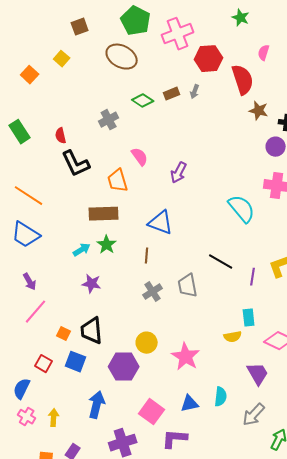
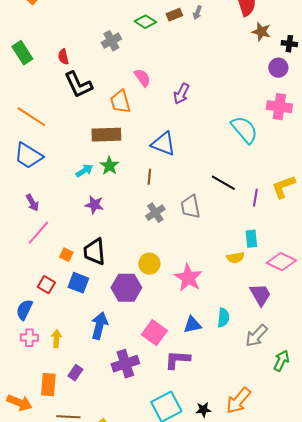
pink cross: (27, 417) -> (29, 338), turned -30

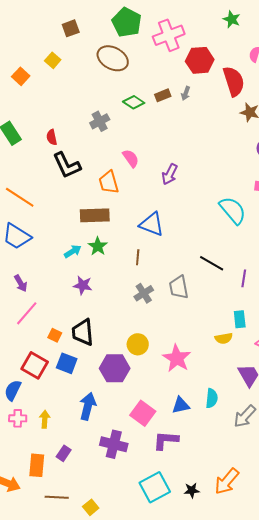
red square: (46, 285) -> (35, 365), size x1.5
purple cross: (125, 364) -> (114, 444), turned 32

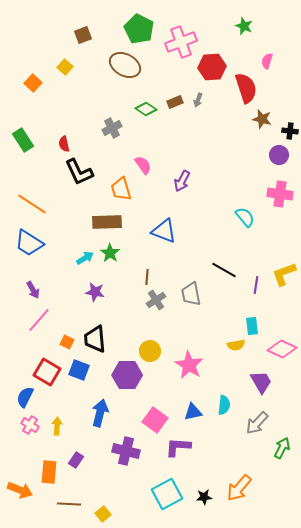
cyan semicircle: (233, 210) -> (245, 217), size x0.7
brown line: (138, 257) -> (147, 277), moved
pink cross: (18, 418) -> (30, 425), turned 30

